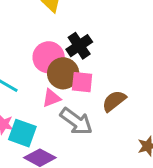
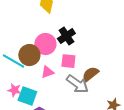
brown circle: (63, 73) -> (29, 55), moved
gray arrow: (76, 121) -> (77, 84), moved

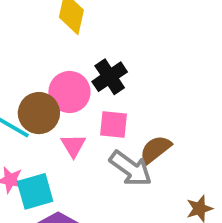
pink triangle: (47, 72) -> (73, 146), turned -40
cyan square: (27, 96) -> (35, 191), turned -36

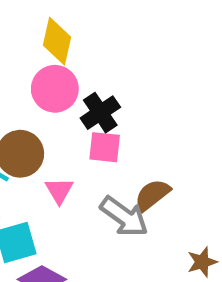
pink circle: (69, 92) -> (55, 89), moved
pink square: (113, 124) -> (105, 147), moved

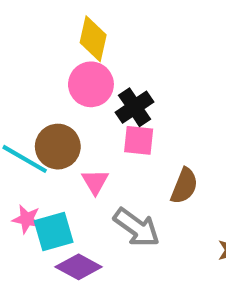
brown semicircle: (152, 195) -> (184, 186), turned 150
gray arrow: (124, 217) -> (137, 227), moved

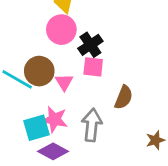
pink triangle: (95, 182) -> (64, 82), moved
pink star: (27, 219) -> (54, 119), moved, size x1.4
gray arrow: (137, 227) -> (92, 125), turned -120

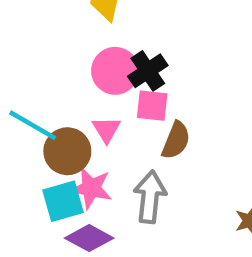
pink circle: (61, 30) -> (115, 71), moved
brown circle: (39, 71) -> (67, 151), moved
brown semicircle: (124, 97) -> (176, 140), moved

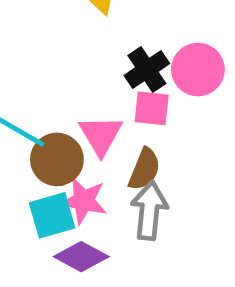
pink circle: (115, 71) -> (198, 70), moved
pink triangle: (106, 129) -> (101, 135), size x1.4
brown semicircle: (176, 140) -> (144, 169), moved

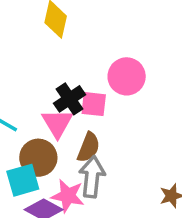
black cross: (147, 70) -> (69, 99), moved
brown circle: (57, 159) -> (38, 158), moved
pink star: (84, 201) -> (68, 196), moved

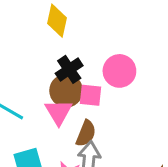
black cross: (69, 99) -> (69, 69), moved
brown circle: (38, 158) -> (66, 91), moved

